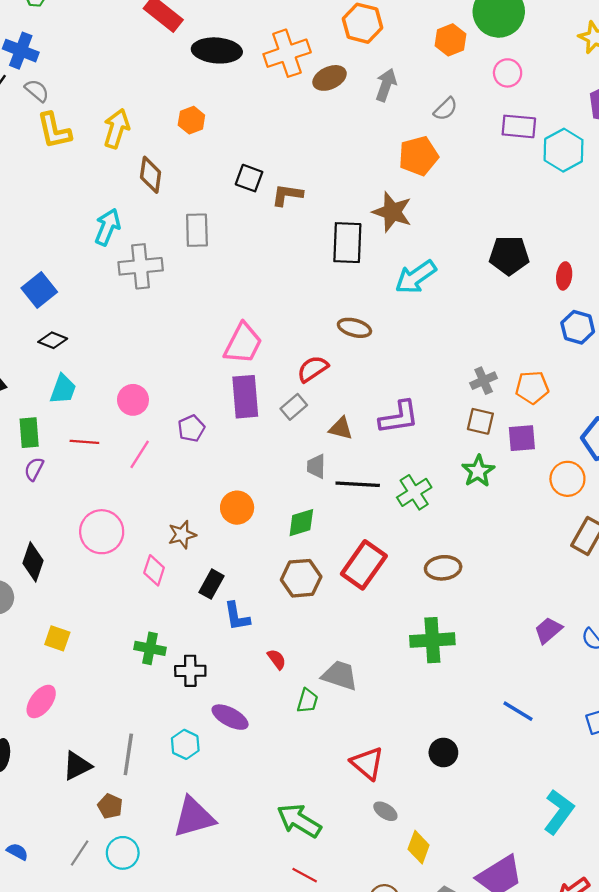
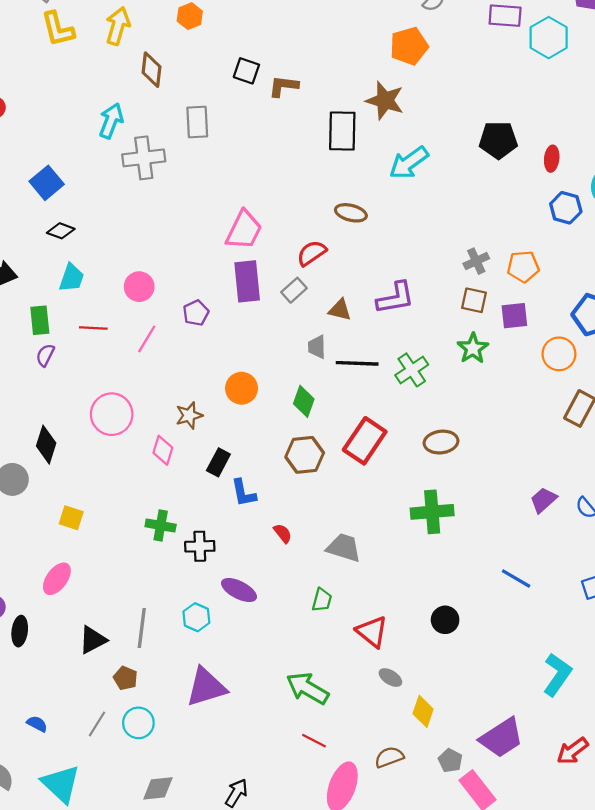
green diamond: (301, 523) -> (304, 401), turned -52
green trapezoid: (307, 701) -> (322, 600), moved

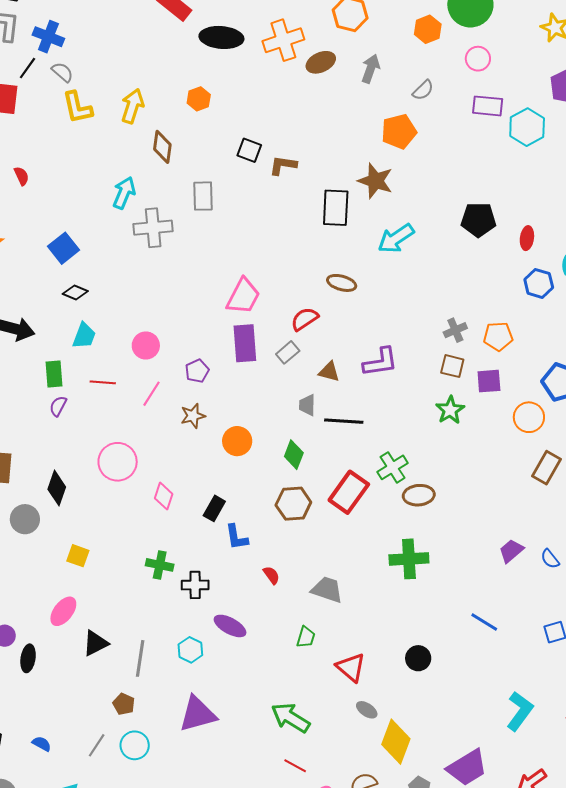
green cross: (412, 370) -> (392, 467), moved
brown star: (189, 415) -> (193, 416), moved
black triangle: (93, 640) -> (95, 643), moved
yellow diamond: (423, 711) -> (396, 742), size x1.5

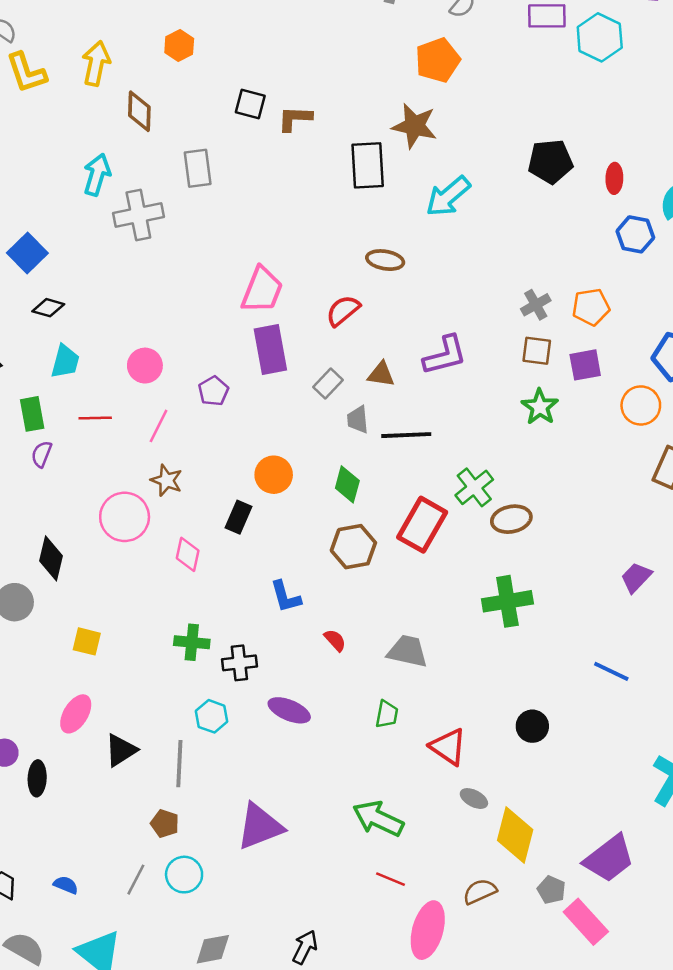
gray rectangle: (288, 352) -> (328, 383), moved
brown star: (193, 416) -> (167, 480), moved, turned -30
black rectangle: (214, 508) -> (238, 517), moved
cyan hexagon: (190, 650) -> (212, 716), moved

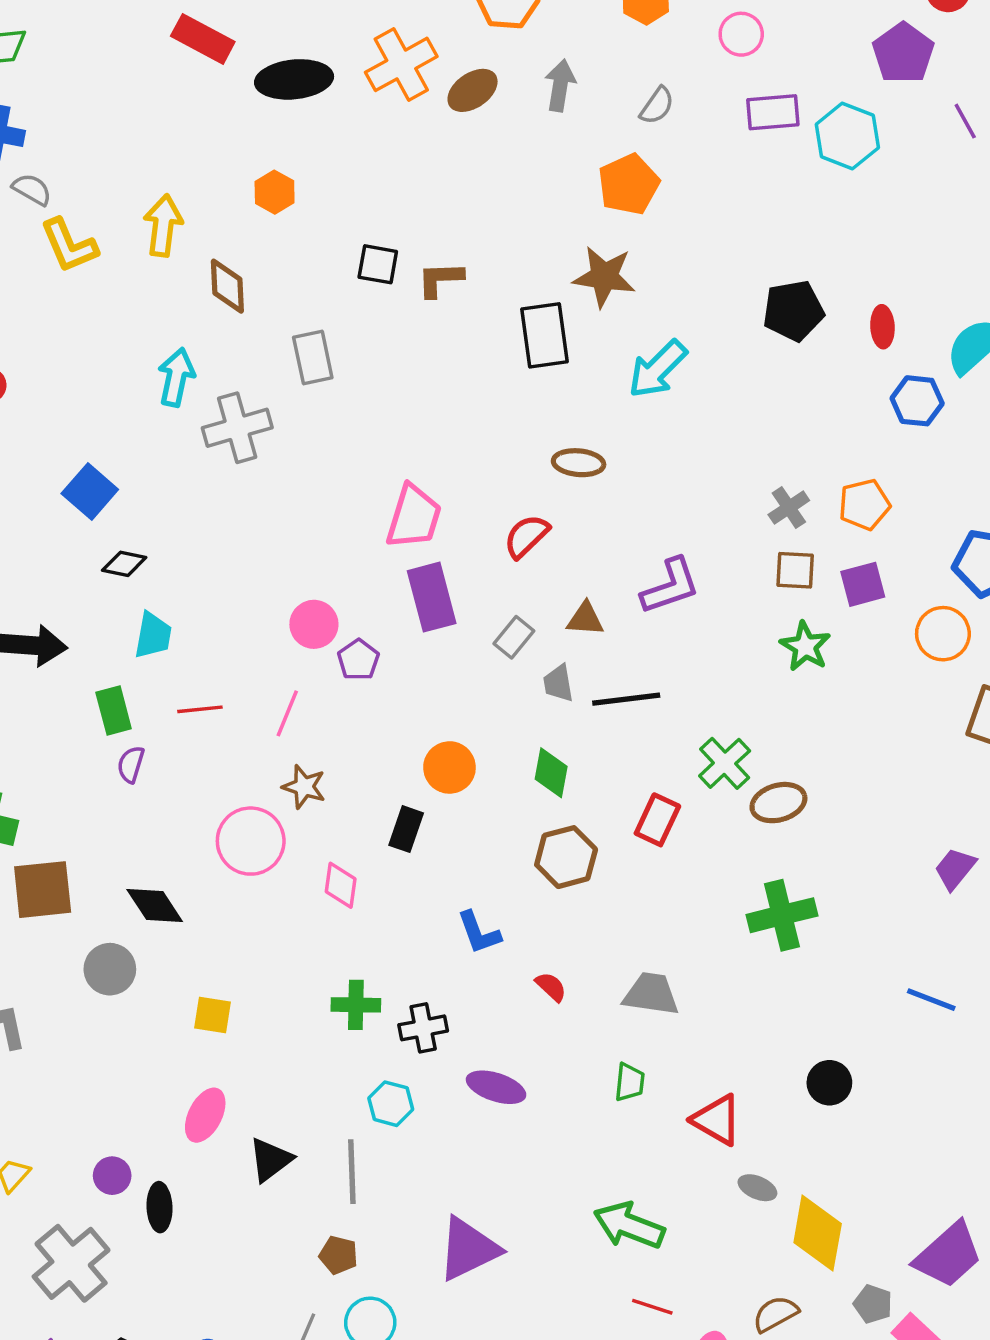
pink circle: (145, 366) -> (314, 624), moved
red rectangle: (422, 525) -> (657, 820), size x0.7
black diamond: (51, 558) -> (155, 906), turned -42

